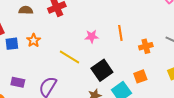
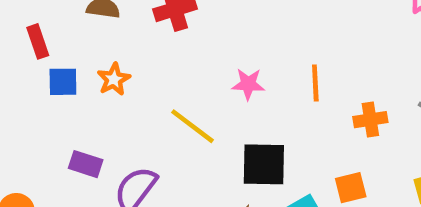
black square: (102, 70) -> (264, 164), turned 30
purple rectangle: (18, 82) -> (86, 164), moved

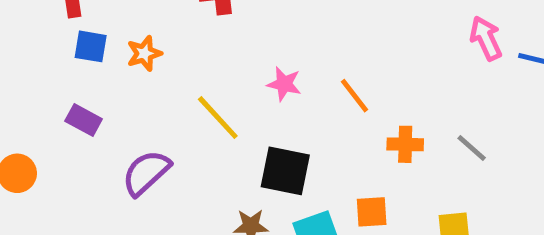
orange line: (315, 83) -> (354, 96), turned -45
purple rectangle: (86, 164) -> (84, 120), moved

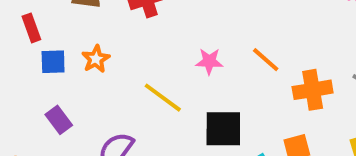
purple rectangle: (84, 120) -> (59, 120), turned 36
orange cross: (405, 144) -> (313, 90), size x1.4

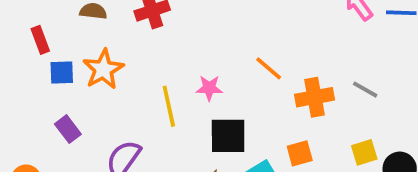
orange star: (96, 59) -> (103, 69), size x1.5
pink star: (209, 61) -> (209, 88), moved
yellow line: (163, 98) -> (169, 106), turned 42

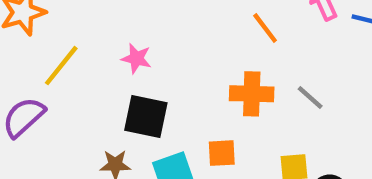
orange line: (269, 68) -> (265, 28), moved
yellow line: (169, 106) -> (61, 66), moved, turned 39

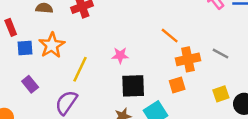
orange line: (265, 28) -> (170, 36), moved
orange square: (222, 153) -> (177, 85), moved

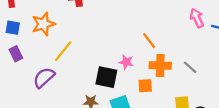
blue square: (25, 48) -> (13, 28), moved
pink star: (120, 55) -> (126, 62), moved

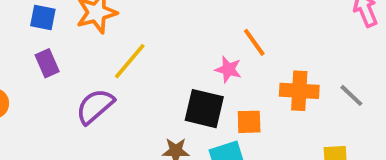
orange line: (149, 41) -> (254, 42), moved
pink star: (126, 62) -> (228, 69), moved
orange square: (145, 86) -> (249, 122), moved

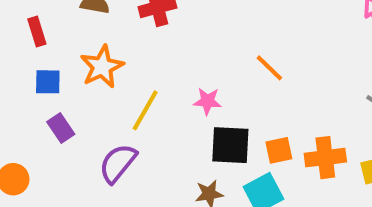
pink star: (228, 69) -> (207, 101), moved
orange cross: (299, 91) -> (325, 158), moved

